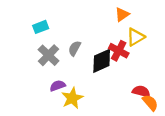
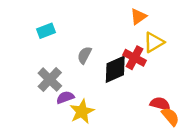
gray cross: (49, 55) -> (50, 79), moved

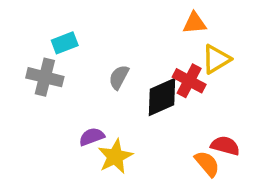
orange triangle: (138, 17) -> (195, 23), turned 30
gray cross: (50, 79) -> (45, 77), moved, turned -30
orange semicircle: (170, 117) -> (207, 164), moved

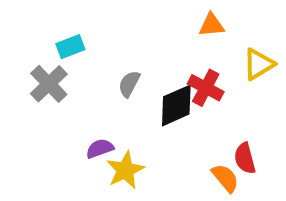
yellow triangle: (216, 59) -> (259, 64), moved
gray cross: (45, 77) -> (49, 84), turned 32
red semicircle: (225, 146) -> (245, 158), turned -120

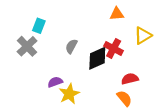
cyan rectangle: (70, 47) -> (39, 26), turned -48
red semicircle: (245, 158) -> (130, 79), moved, turned 91

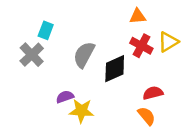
gray semicircle: (71, 46) -> (84, 55), size x1.5
red cross: (114, 48) -> (141, 46), moved
yellow star: (69, 94) -> (81, 111), turned 30

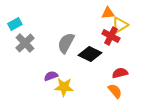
cyan rectangle: (46, 30) -> (15, 24), moved, turned 40
yellow triangle: (168, 42) -> (120, 25), moved
black diamond: (115, 69) -> (90, 54), turned 50

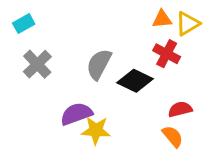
cyan rectangle: (15, 24) -> (24, 24), moved
yellow triangle: (120, 25) -> (188, 24), moved
purple semicircle: (51, 76) -> (76, 114), size x1.5

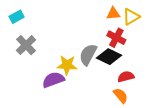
gray semicircle: (99, 64) -> (88, 55), moved
black diamond: (135, 81) -> (109, 57), moved
yellow star: (96, 130) -> (67, 65), moved

